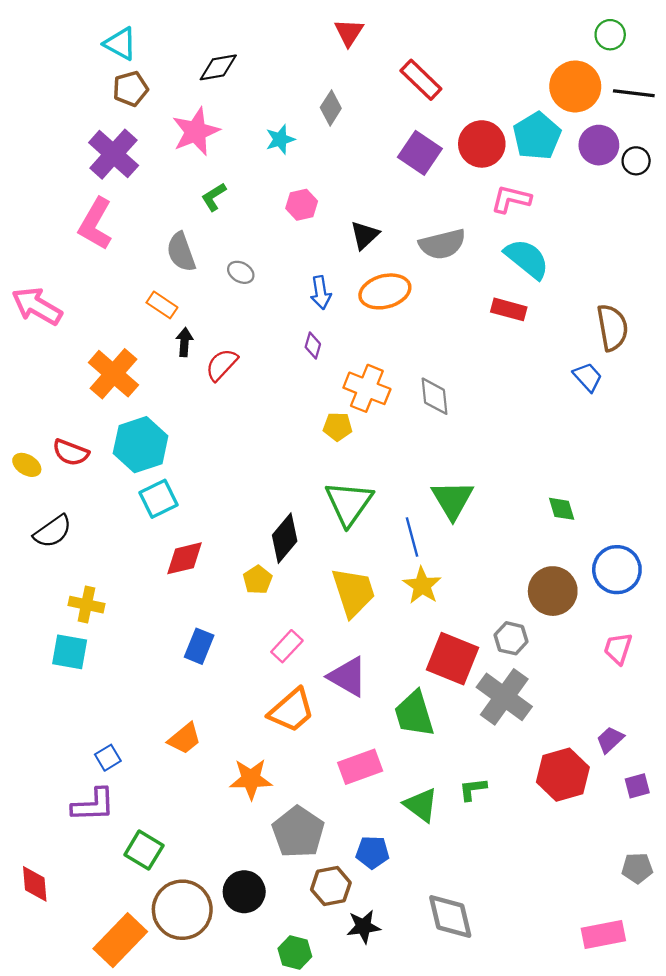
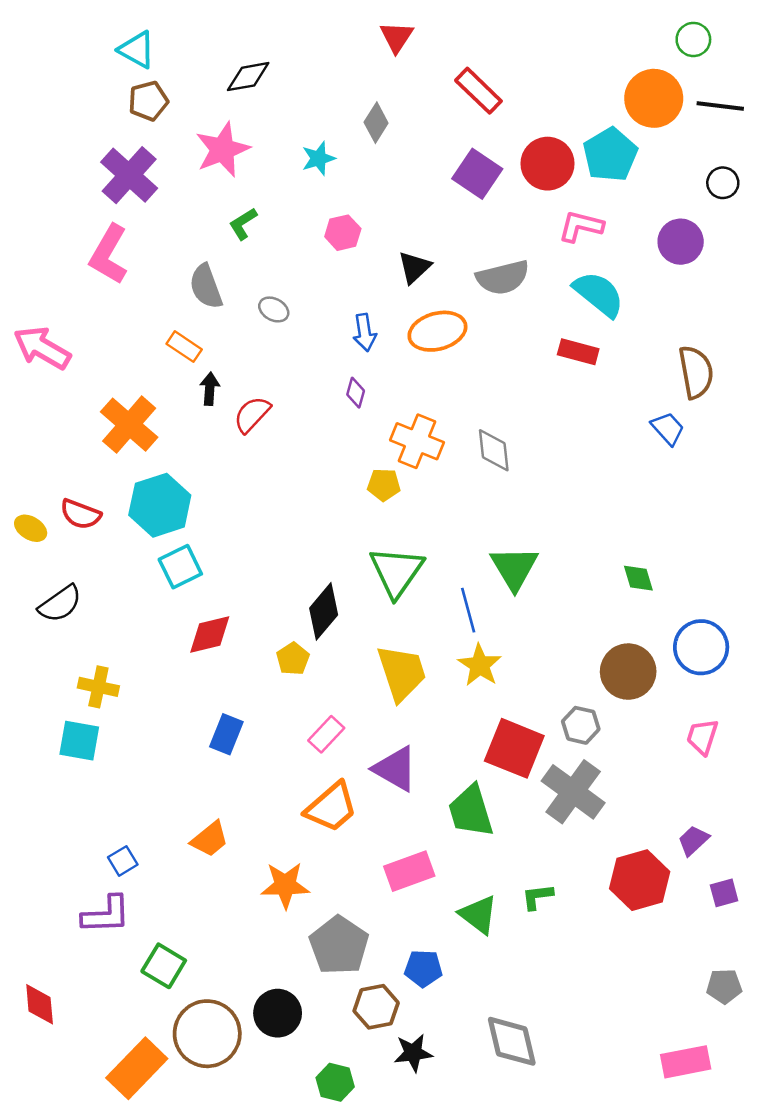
purple circle: (599, 145) -> (681, 242), moved

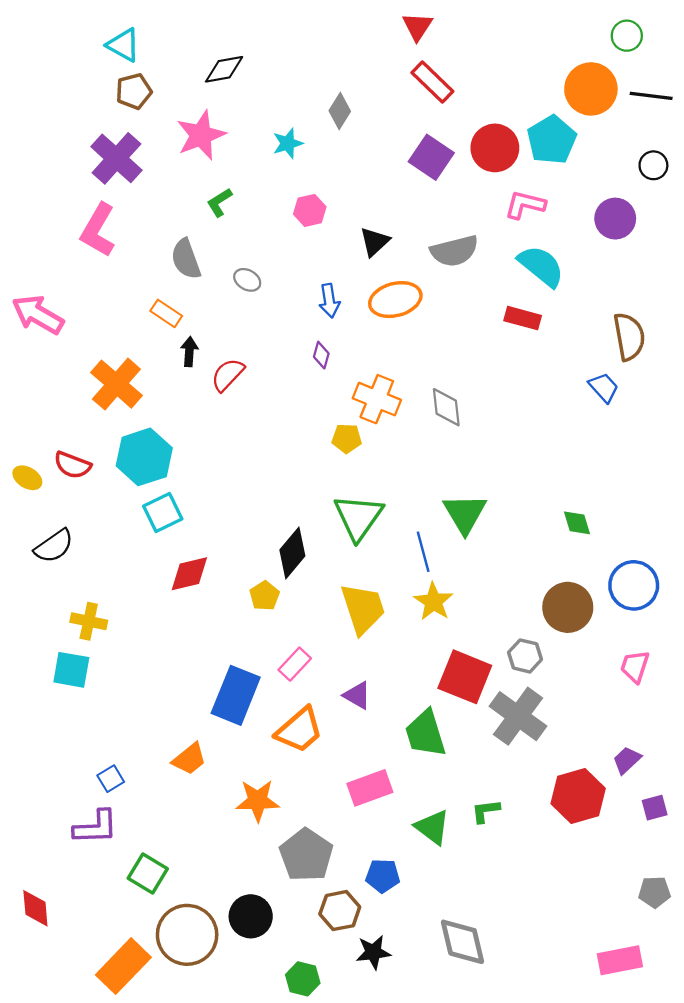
red triangle: (397, 37) -> (417, 26), moved
blue rectangle: (226, 734) -> (236, 695), moved, size x1.6
purple triangle: (395, 769) -> (357, 695), size x0.7

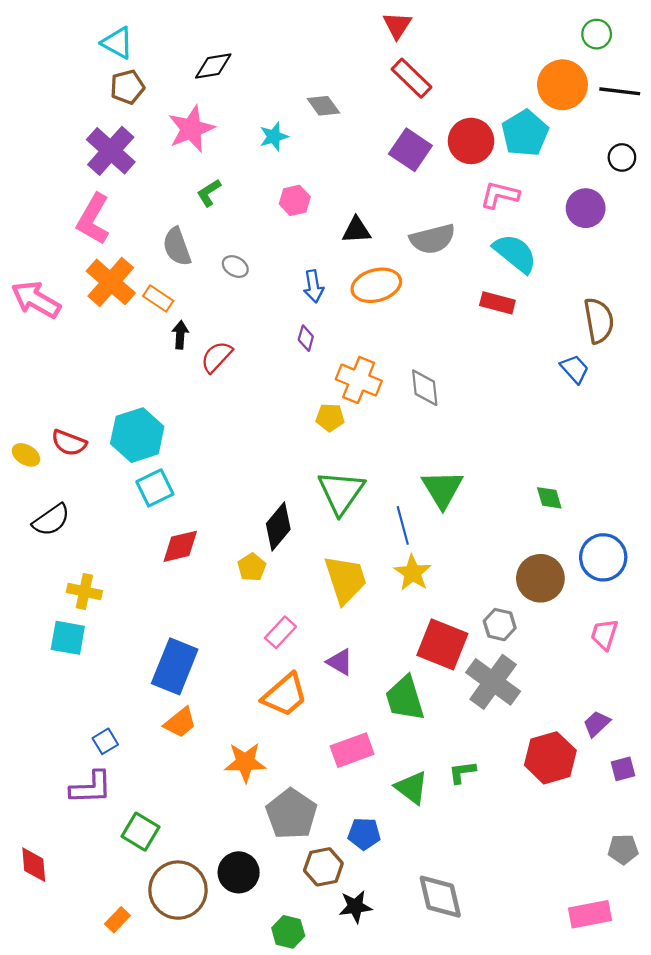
gray diamond: (340, 111) -> (323, 106), turned -68
black triangle: (375, 242) -> (356, 230), turned 40
orange cross: (116, 384) -> (111, 282), moved
blue rectangle: (236, 695) -> (175, 666), moved
orange rectangle: (123, 966) -> (117, 920), size x0.5

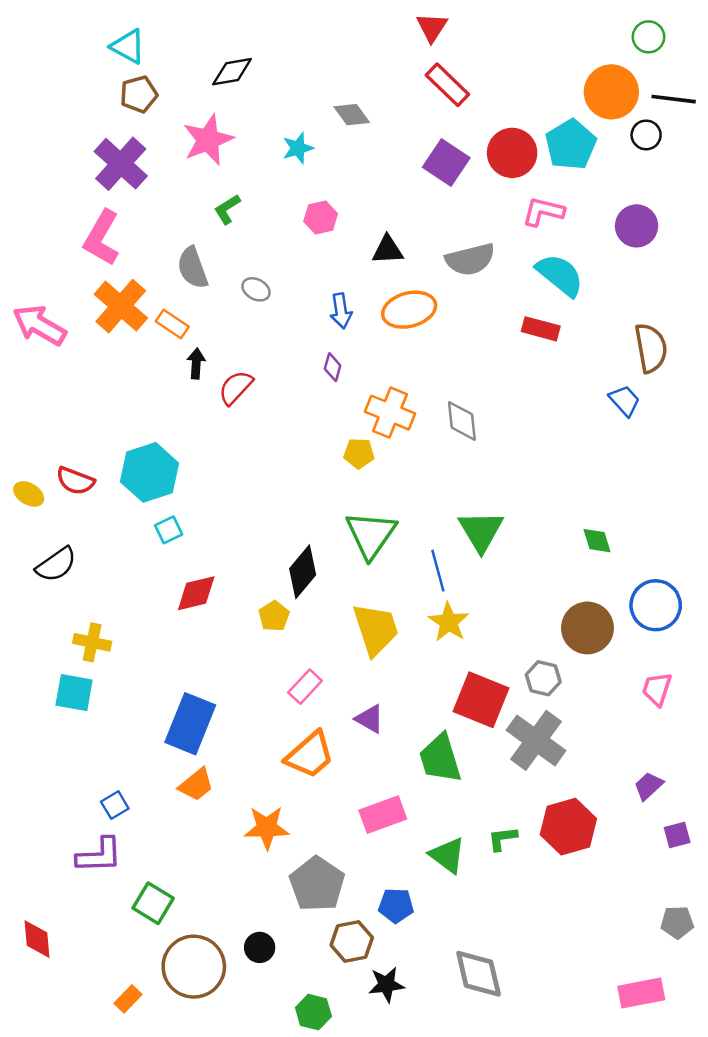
black circle: (622, 157) -> (646, 135), moved
cyan square: (155, 488) -> (169, 530), size x0.7
red hexagon: (550, 758) -> (568, 827), moved
black circle: (239, 872) -> (260, 947), size x0.7

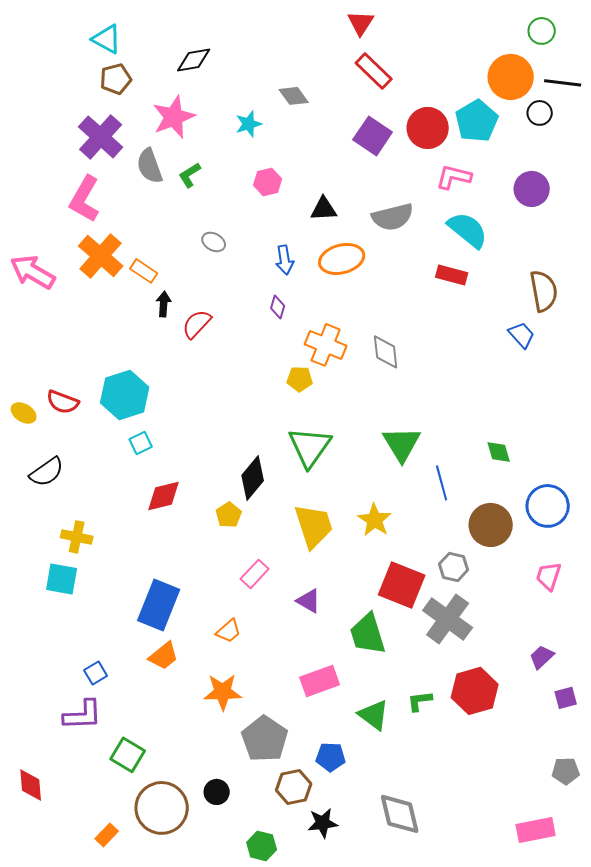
gray semicircle: (193, 268) -> (150, 166), moved
blue line: (438, 571) -> (442, 483), moved
orange trapezoid: (310, 755) -> (229, 631), moved, size x0.6

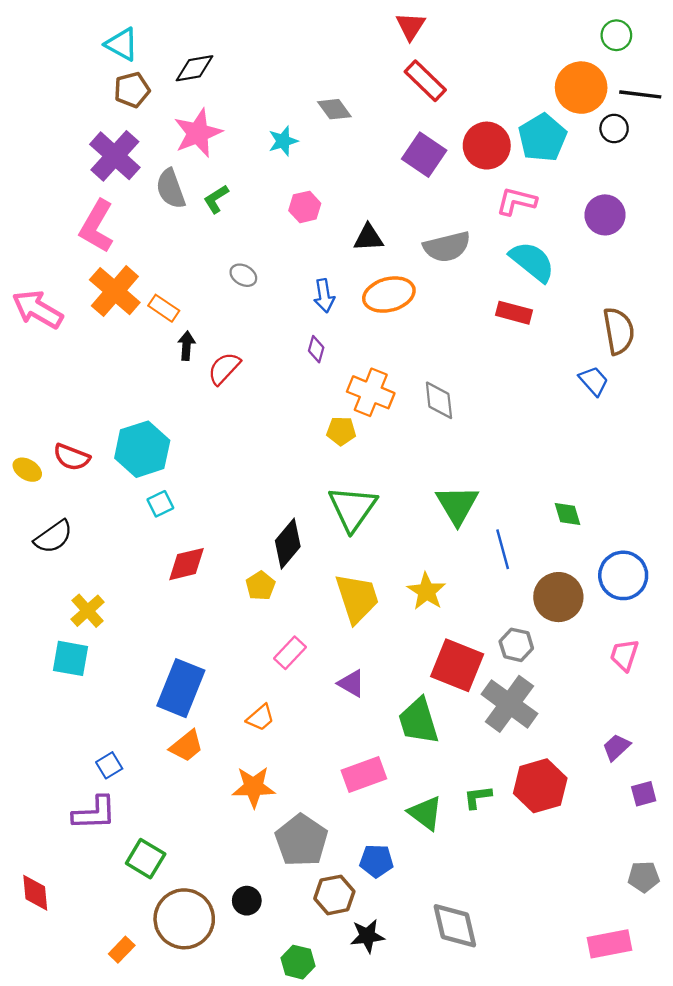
black diamond: (194, 60) -> (194, 68), moved
yellow cross: (77, 537) -> (88, 611), turned 36

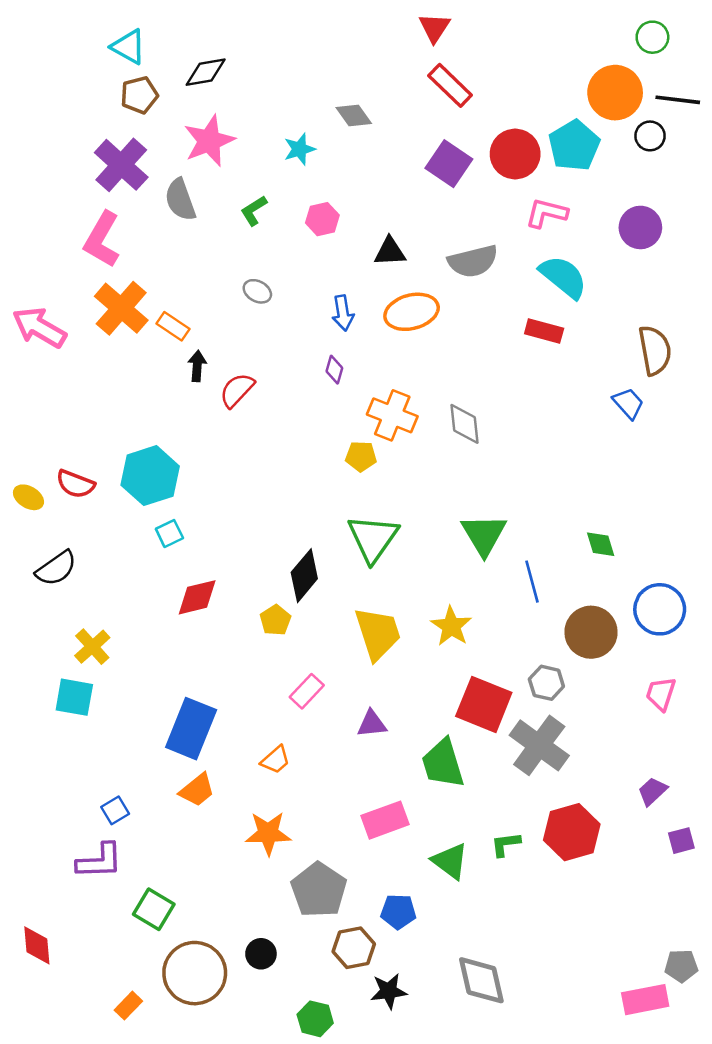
green L-shape: (216, 199) -> (254, 211), moved
purple triangle: (351, 683) -> (372, 724), turned -36
gray pentagon: (644, 877) -> (681, 966), moved

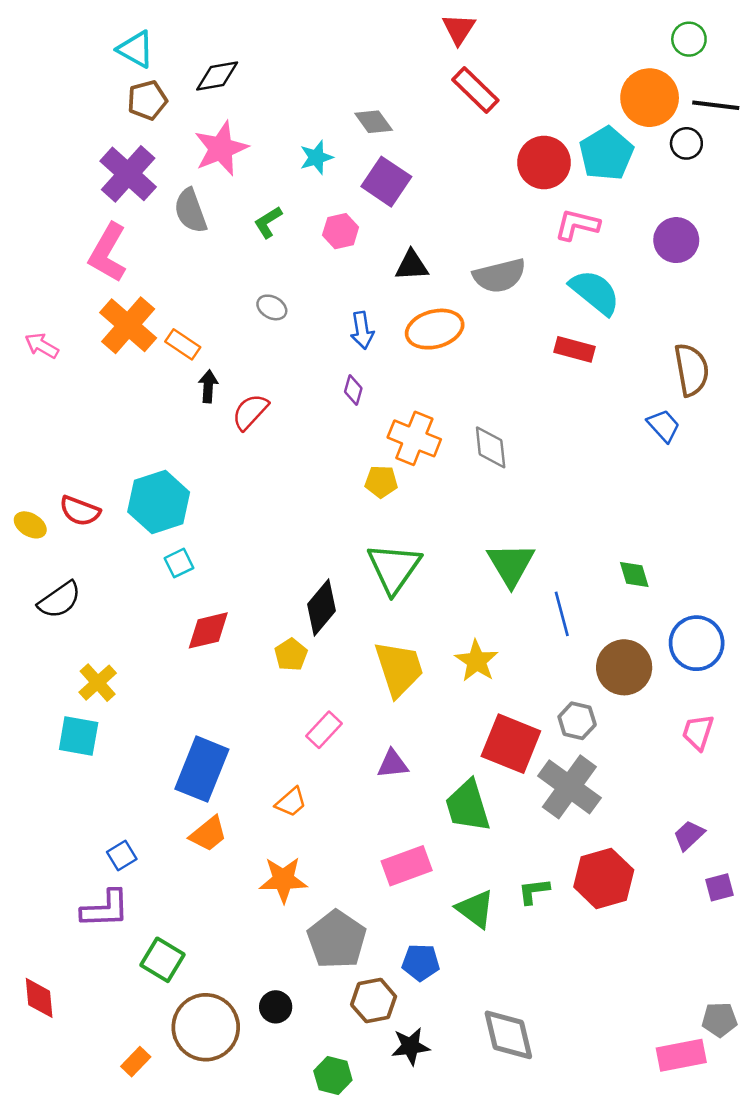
purple square: (449, 164) -> (386, 182), moved
pink arrow: (39, 327) -> (42, 346), size x0.6

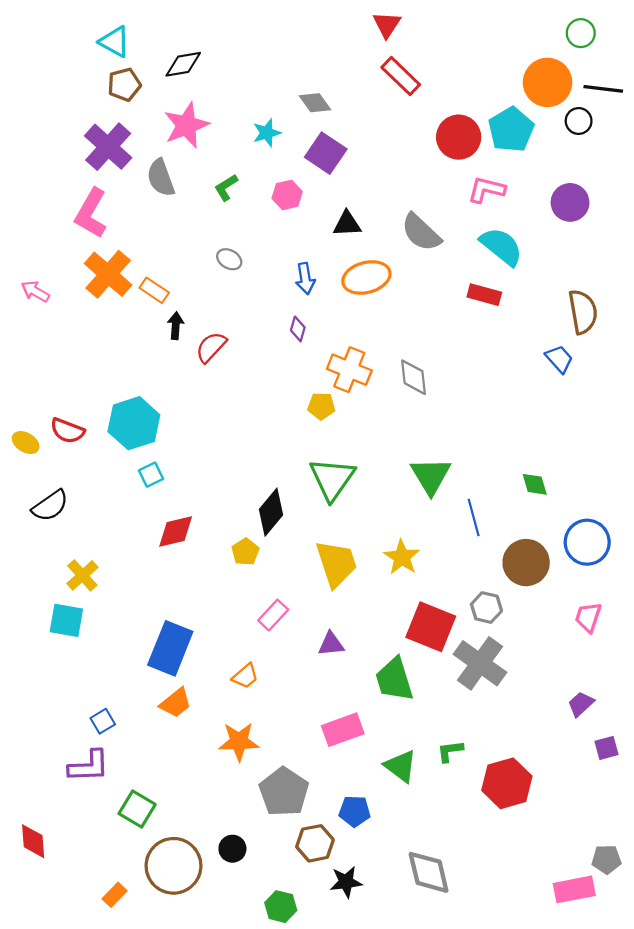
gray semicircle: (499, 276) -> (421, 232), turned 57
red hexagon: (604, 878) -> (507, 783), moved

